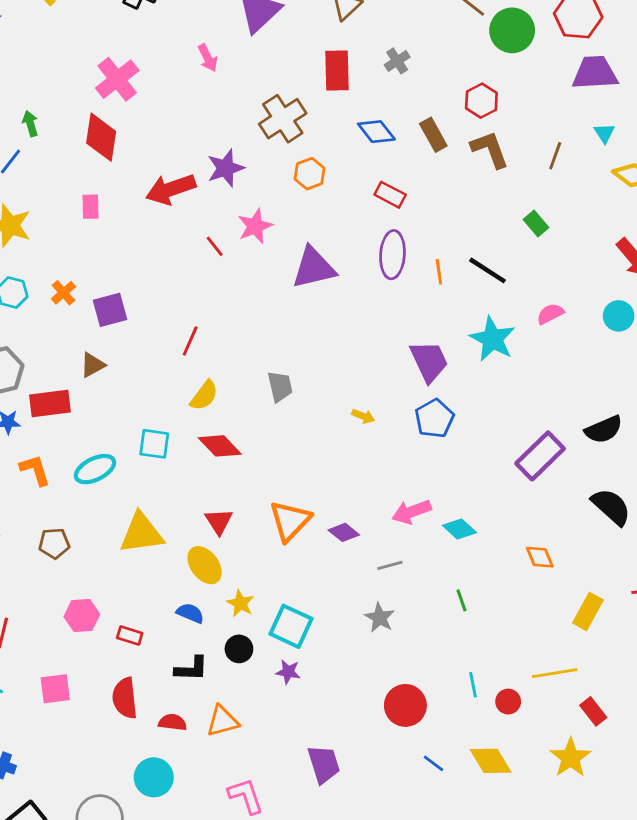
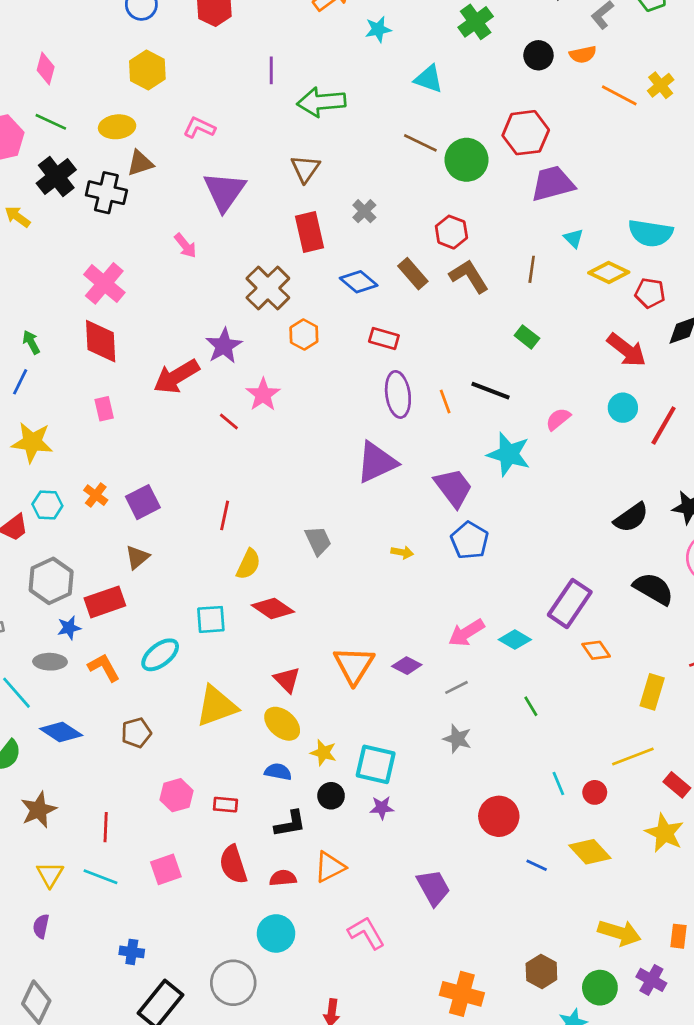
purple triangle: (314, 268) -> (377, 462), moved
purple rectangle: (540, 456) -> (570, 603), moved

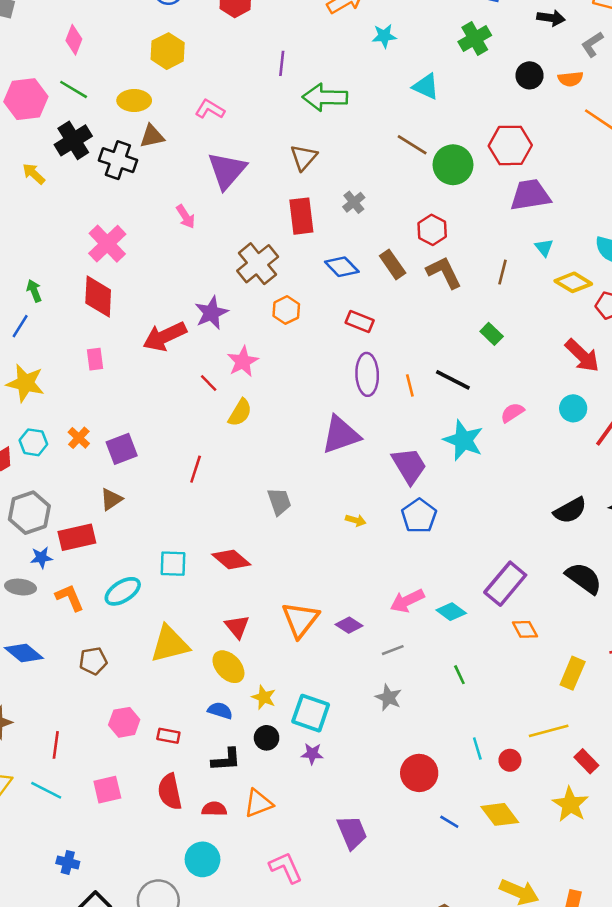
yellow semicircle: (248, 564) -> (240, 413), moved

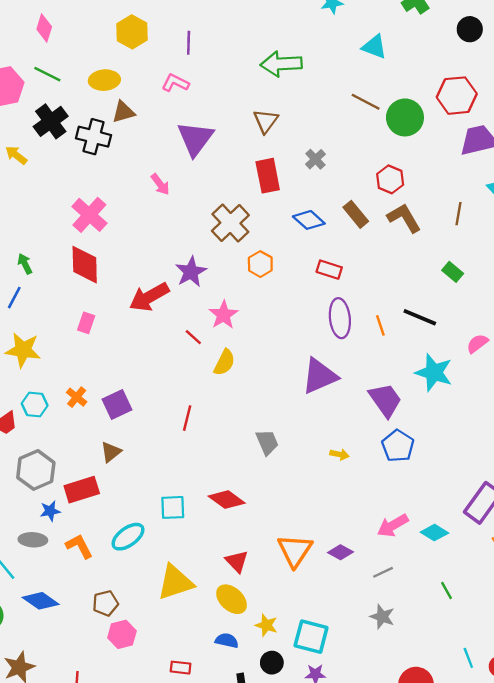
purple line: (282, 63) -> (189, 43), moved
pink rectangle: (95, 359) -> (86, 323), turned 30
pink hexagon: (124, 722) -> (122, 634), moved

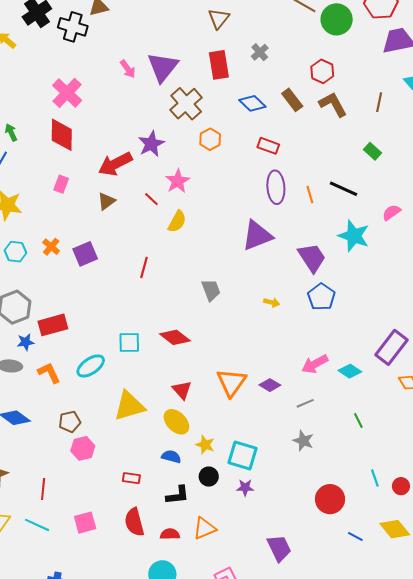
purple triangle: (195, 139) -> (163, 67), moved
brown triangle: (111, 452) -> (106, 201), moved

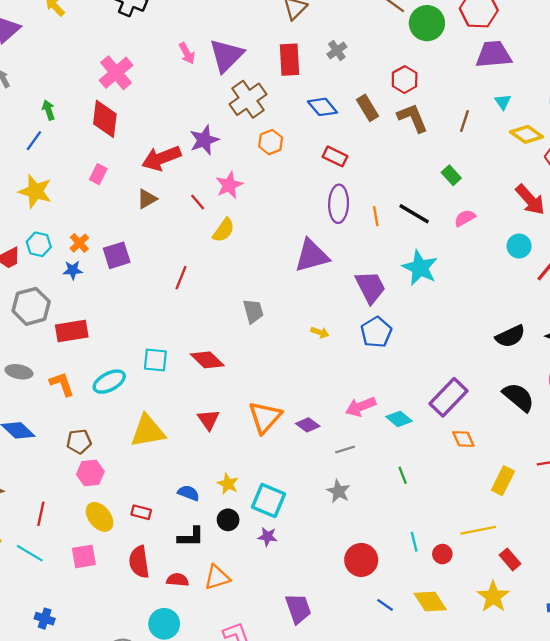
pink semicircle: (391, 212) -> (465, 218), moved
blue star: (26, 342) -> (73, 270), moved
yellow ellipse: (176, 422) -> (100, 517), moved

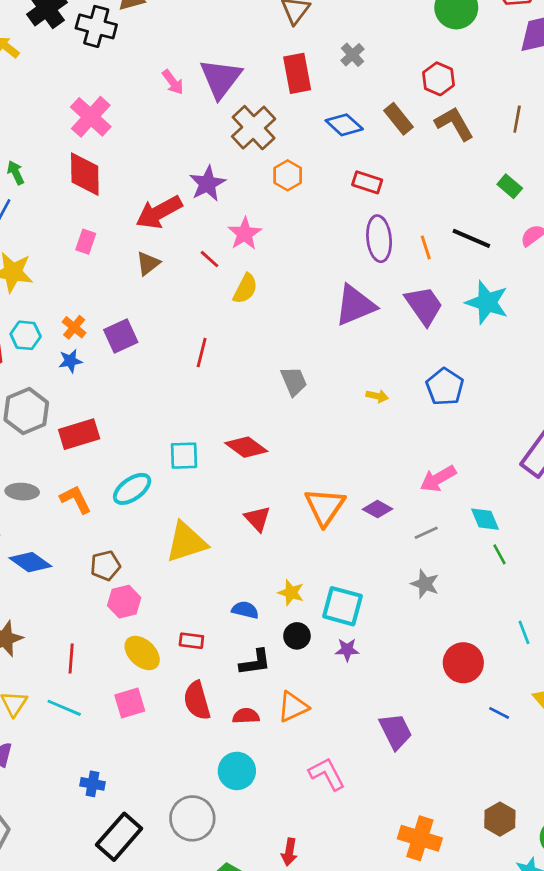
purple trapezoid: (370, 287) -> (424, 306), moved
cyan diamond: (399, 419) -> (485, 519), moved, turned 35

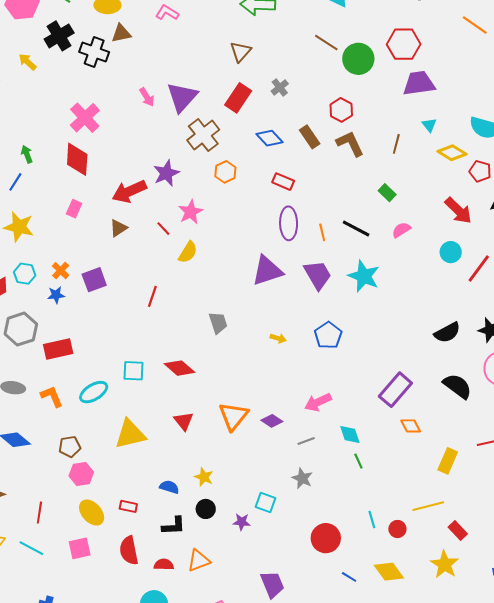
red rectangle: (297, 73) -> (238, 98), turned 40
cyan square: (343, 606) -> (266, 503), moved, size x0.7

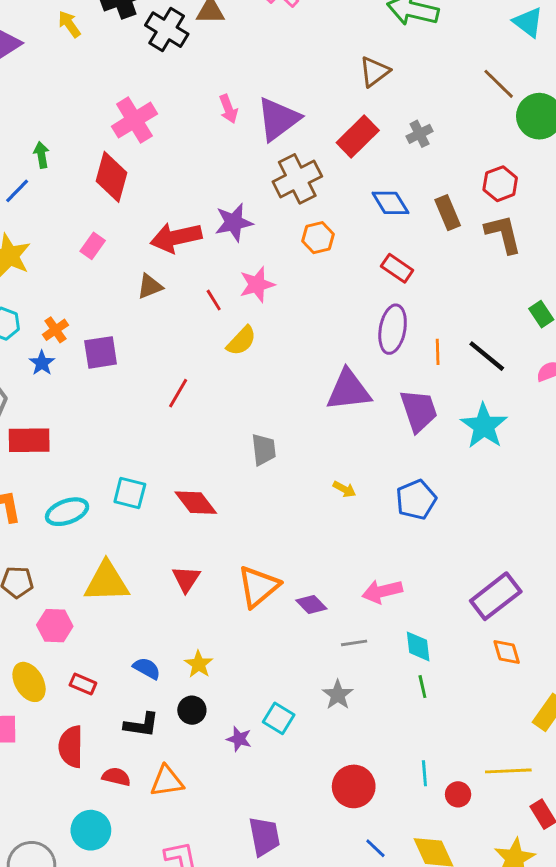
blue star: (56, 295) -> (42, 363), turned 30
pink hexagon: (81, 474) -> (55, 626), moved

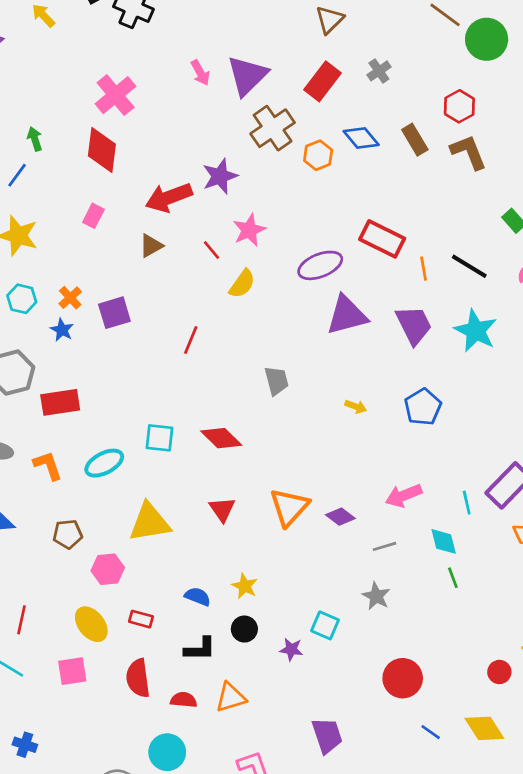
orange hexagon: (318, 238) -> (318, 155), moved
red rectangle: (397, 268) -> (382, 239), moved, size x1.5
purple ellipse: (393, 329) -> (320, 265), moved, turned 66
cyan line: (424, 773) -> (467, 503), moved

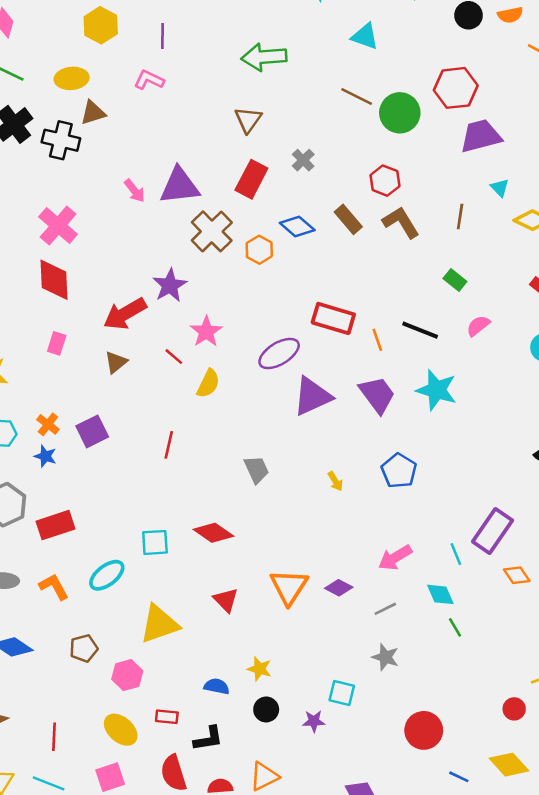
purple triangle: (247, 76) -> (179, 186), turned 48
yellow arrow: (356, 407) -> (335, 481), turned 48
black L-shape: (200, 649) -> (208, 739), moved

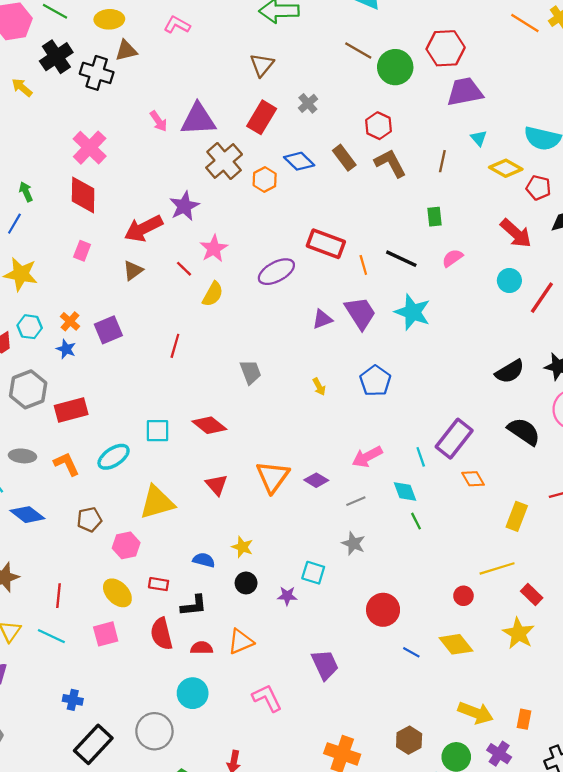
green rectangle: (455, 280) -> (435, 217), turned 42
purple triangle: (312, 396) -> (322, 319), moved, size x0.6

